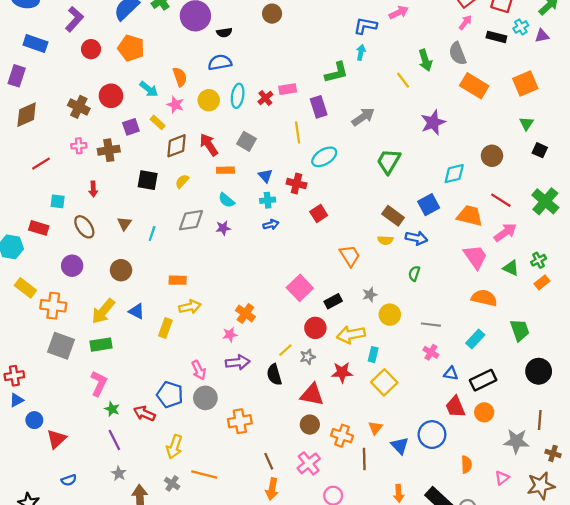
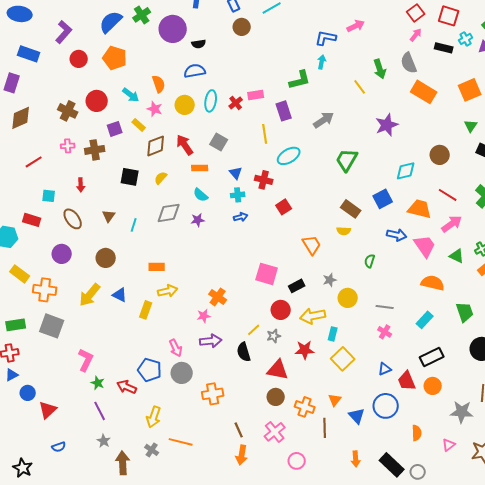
blue arrow: (416, 238) -> (397, 235), moved
pink square: (300, 288) -> (267, 274), turned -30
green rectangle: (101, 345) -> (16, 325), moved
blue triangle: (451, 373) -> (385, 369), moved, turned -32

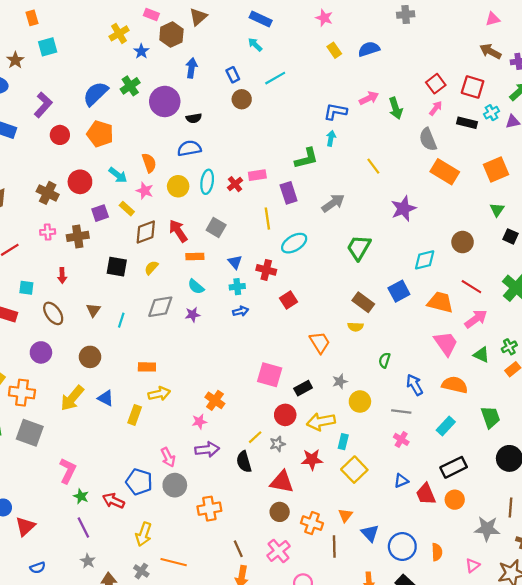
green arrow: (380, 69) -> (396, 108), moved
blue arrow: (397, 235) -> (415, 385), moved, turned -132
blue circle: (386, 406) -> (402, 546), moved

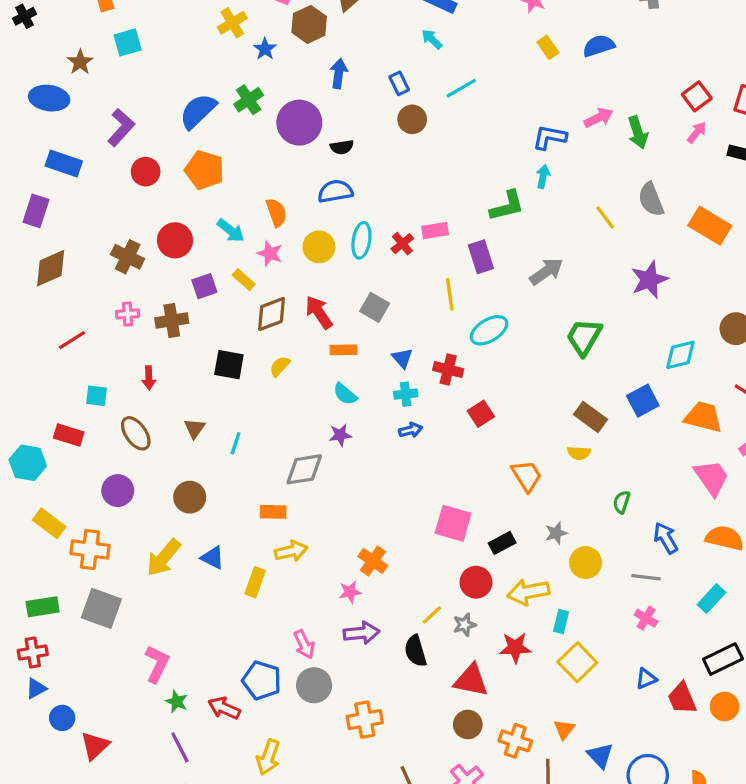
gray semicircle: (428, 139) -> (651, 199), moved
gray diamond: (160, 307) -> (304, 469), moved

